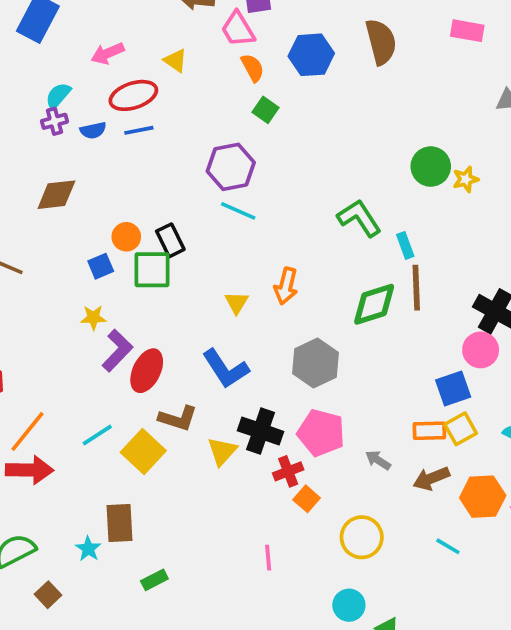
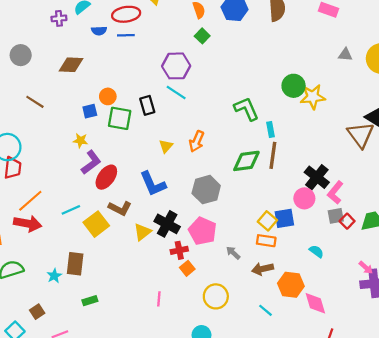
purple cross: (55, 121) -> (59, 18), moved
yellow star: (466, 179) -> (313, 97), size x1.6
black rectangle: (170, 240) -> (147, 105), moved
yellow square: (461, 429) -> (267, 221), moved, turned -30
brown square: (48, 595) -> (37, 312), moved

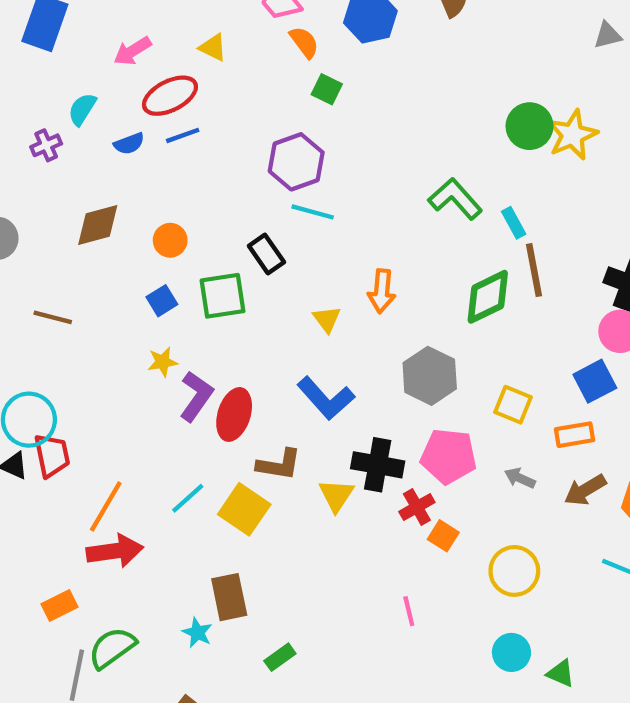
orange circle: (108, 96) -> (170, 240), moved
yellow square: (267, 221) -> (513, 405), moved

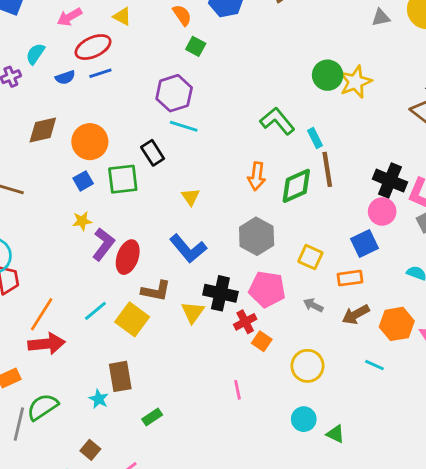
orange circle: (170, 240) -> (90, 142), size x1.6
orange arrow: (382, 291) -> (257, 176), moved

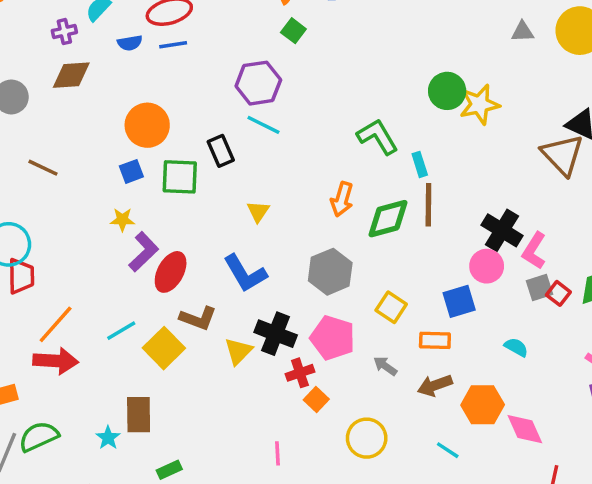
brown diamond: (43, 130) -> (71, 75), moved

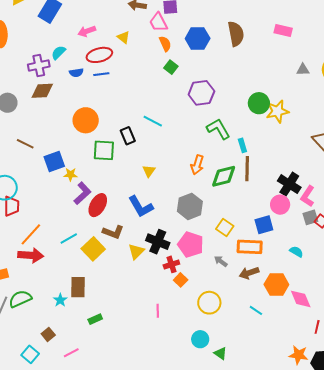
purple cross: (64, 32) -> (39, 65), size x1.5
purple hexagon: (258, 83) -> (201, 93), moved
blue square: (131, 171) -> (54, 162), moved, size x1.5
orange rectangle: (435, 340) -> (250, 247), size x1.4

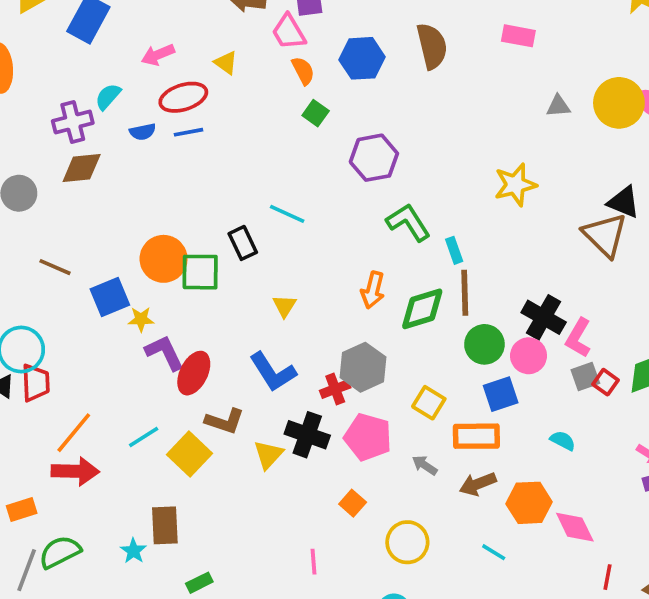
green circle: (259, 103) -> (484, 344), moved
orange circle: (86, 120) -> (164, 259), moved
purple L-shape: (82, 193) -> (165, 353), turned -70
red cross: (171, 264) -> (335, 389), moved

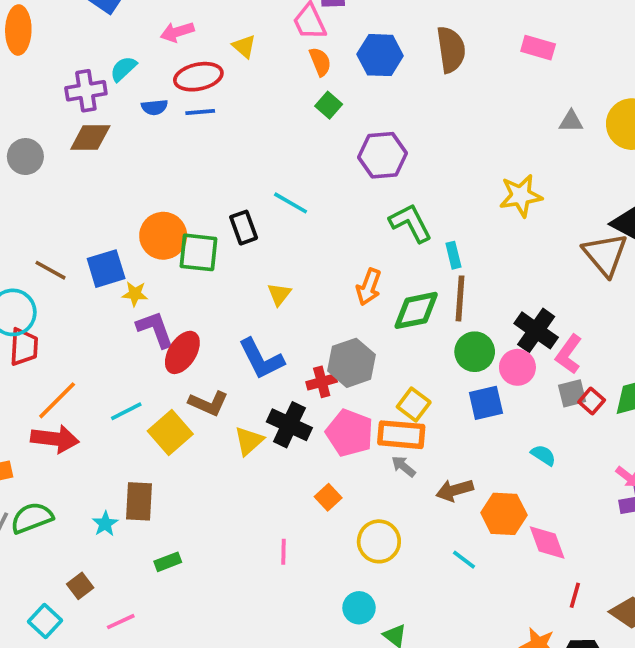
brown line: (55, 267) -> (50, 270), moved
orange rectangle: (476, 436) -> (401, 435), moved

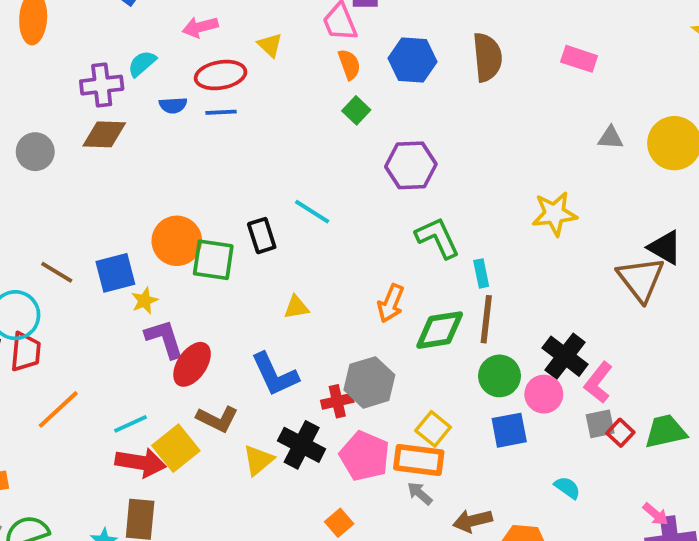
yellow star: (135, 294) -> (145, 301), turned -30
yellow triangle: (279, 294) -> (296, 307), turned 40
red arrow: (55, 439) -> (141, 462), moved

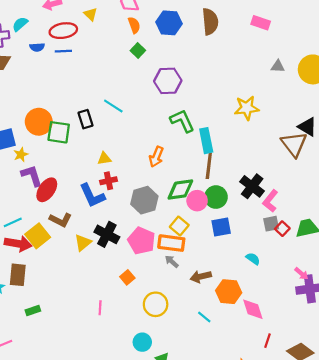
cyan rectangle: (481, 273) -> (206, 141), size x1.6
green diamond: (440, 330) -> (180, 190), moved
pink circle: (544, 394) -> (197, 201), moved
red cross: (337, 401) -> (108, 181), moved

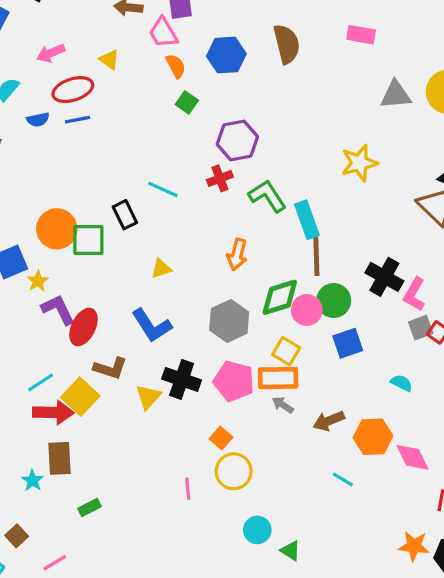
gray triangle: (278, 66) -> (396, 95), size x1.5
red cross: (108, 181) -> (220, 178), moved
yellow circle: (156, 304) -> (234, 471), moved

